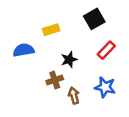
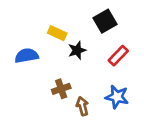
yellow rectangle: (51, 30) -> (57, 33), turned 42
black star: (69, 60) -> (77, 50), moved

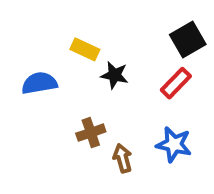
black square: (105, 21) -> (188, 40), moved
black star: (77, 50) -> (115, 75), turned 30

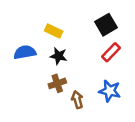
black square: (188, 40) -> (106, 25), moved
black star: (115, 75) -> (59, 56), moved

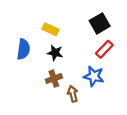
blue semicircle: (25, 52) -> (23, 49), turned 108
blue star: (110, 91) -> (94, 76), moved

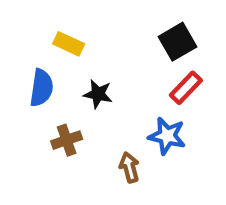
yellow rectangle: (50, 29) -> (69, 44), moved
brown cross: (54, 79) -> (67, 140), moved

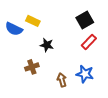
blue semicircle: (41, 88) -> (14, 29), moved, turned 108
blue star: (167, 136) -> (85, 74), moved

